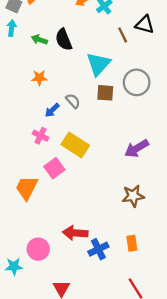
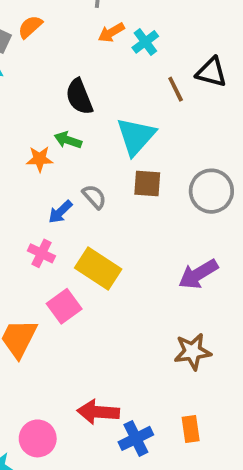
green arrow: (39, 40) -> (68, 140), moved
gray circle: (137, 82) -> (211, 191), moved

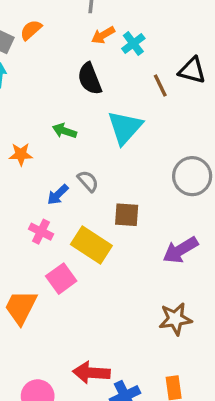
black semicircle: (79, 97) -> (90, 79), moved
orange star: (40, 159) -> (21, 154), moved
brown square: (147, 184) -> (127, 215), moved

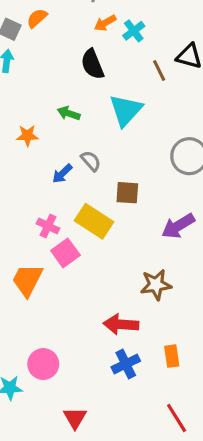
pink cross: (41, 232) -> (48, 226), moved
brown star: (175, 319) -> (156, 285), moved
red arrow: (91, 373) -> (121, 324), moved

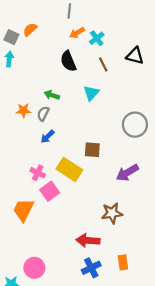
brown line: (159, 71) -> (103, 64), moved
cyan triangle: (126, 110) -> (91, 93), size x0.7
gray semicircle: (91, 161) -> (43, 114), moved, turned -112

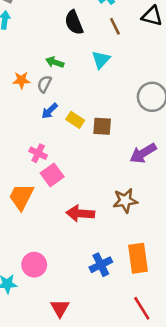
yellow rectangle: (69, 169) -> (75, 120), moved, size x0.6
red arrow: (88, 240) -> (80, 213), moved
orange rectangle: (123, 262) -> (138, 258), size x1.6

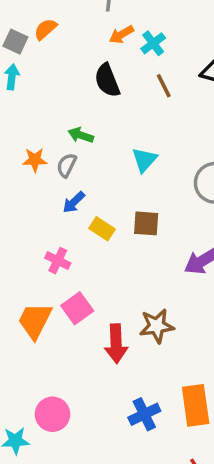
cyan triangle: (101, 60) -> (144, 160), moved
yellow rectangle: (75, 120) -> (102, 229), moved
pink square: (52, 175) -> (77, 308), moved
brown star: (125, 201) -> (157, 326), moved
red arrow: (80, 213) -> (116, 344), turned -96

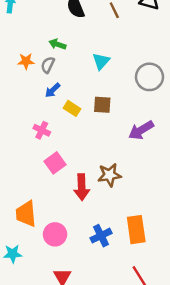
orange trapezoid: (35, 321) -> (26, 214), moved, turned -32
pink circle: (52, 414) -> (55, 234), moved

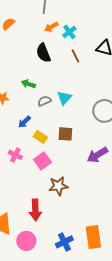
gray semicircle: (48, 65) -> (44, 101), moved, turned 40
pink square: (55, 163) -> (42, 161), moved
brown star: (110, 175) -> (58, 186), moved
red arrow: (82, 187) -> (35, 210), moved

